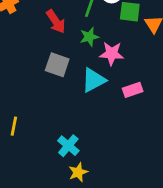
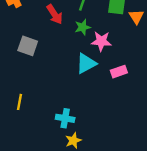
gray square: (57, 65) -> (28, 46), moved
cyan cross: (68, 146) -> (65, 118), turned -30

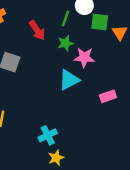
pink rectangle: (119, 72) -> (108, 96), moved
cyan cross: (65, 118) -> (48, 135), turned -36

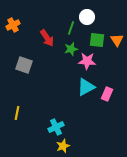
green square: (100, 22) -> (97, 40), moved
cyan triangle: (69, 80) -> (86, 87), moved
pink rectangle: (108, 96) -> (107, 94), turned -48

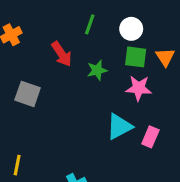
white circle: (87, 17) -> (131, 29), moved
green line: (71, 28) -> (90, 24), moved
pink star: (87, 61) -> (139, 88), moved

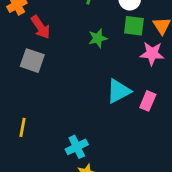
red arrow: (62, 54) -> (41, 27), moved
pink star: (139, 88) -> (152, 54), moved

